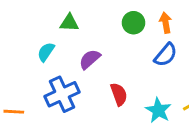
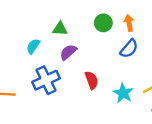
green triangle: (69, 23) -> (60, 29), moved

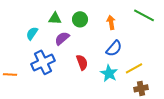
green circle: (103, 23) -> (80, 19), moved
orange arrow: (129, 23) -> (111, 22), moved
blue semicircle: (129, 49) -> (114, 48), moved

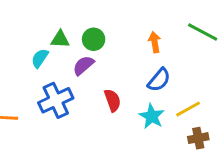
green triangle: (55, 18) -> (60, 39), moved
green circle: (80, 19) -> (94, 39), moved

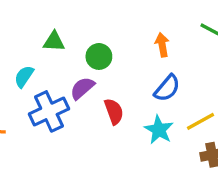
green circle: (94, 39) -> (99, 56), moved
cyan semicircle: (40, 58) -> (24, 76), moved
purple semicircle: (83, 65) -> (82, 88), moved

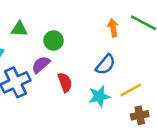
orange arrow: (162, 45) -> (113, 28), moved
cyan star: (159, 130) -> (99, 96), turned 30

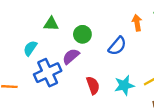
blue semicircle: (105, 65) -> (117, 46), moved
red semicircle: (65, 82) -> (93, 85), moved

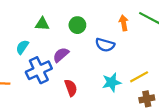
green circle: (82, 34) -> (77, 25), moved
blue semicircle: (117, 46) -> (105, 45), turned 66
red semicircle: (93, 85) -> (71, 88), moved

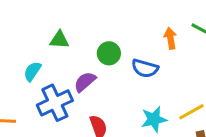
green circle: (77, 25) -> (109, 53), moved

